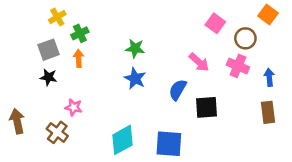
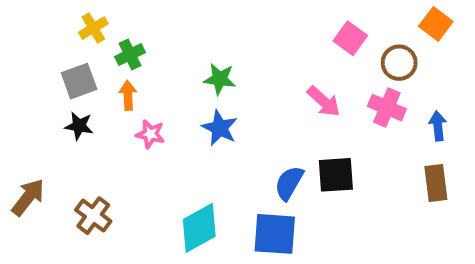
blue semicircle: (178, 90) -> (289, 183), moved
pink star: (74, 107) -> (150, 134), moved
brown arrow: (17, 121) -> (28, 197), turned 50

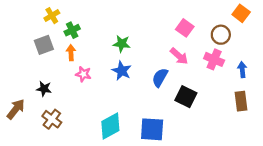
pink square: (350, 38) -> (185, 28), moved
black star: (79, 126) -> (44, 89), moved
black square: (336, 175) -> (186, 97), turned 30
blue semicircle: (289, 183) -> (160, 78), moved

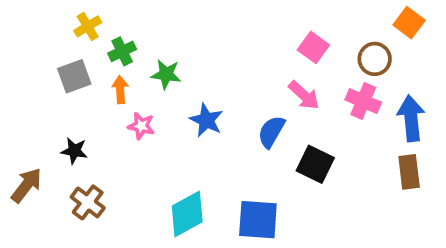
green star: (122, 44) -> (166, 74), moved
blue arrow: (242, 70) -> (411, 118), size x1.6

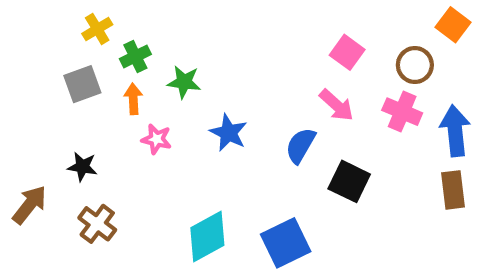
blue square: (258, 220) -> (286, 243), turned -30

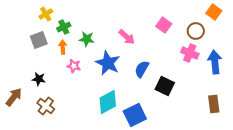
pink arrow: (337, 105) -> (127, 37), moved
blue star: (229, 133) -> (108, 63), size x1.4
brown rectangle: (453, 190) -> (214, 104), moved
cyan diamond: (207, 237) -> (108, 102), moved

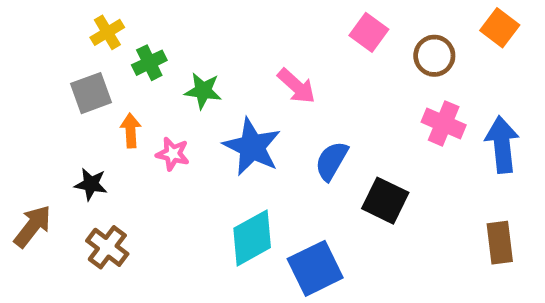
pink square: (164, 25) -> (369, 32), moved
brown circle: (196, 31) -> (434, 56), moved
orange arrow: (63, 47) -> (131, 130), moved

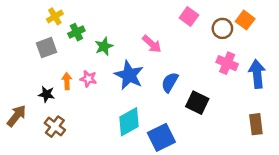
orange square: (500, 28) -> (245, 20), moved
green star: (203, 91) -> (104, 46), turned -30
orange arrow: (131, 130) -> (67, 81), moved

